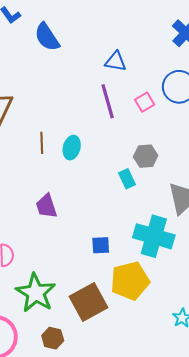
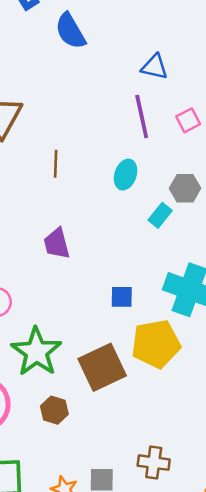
cyan ellipse: (72, 148) -> (126, 175), moved
cyan rectangle: (127, 179) -> (160, 215), turned 60

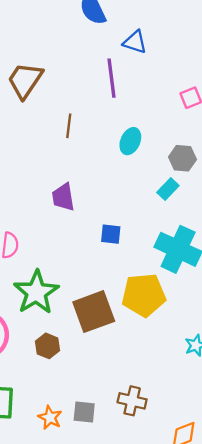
blue triangle: (155, 67) -> (135, 42), moved
purple line: (142, 116) -> (111, 78), moved
cyan rectangle: (160, 215) -> (168, 189), moved
blue square: (122, 297) -> (111, 234), moved

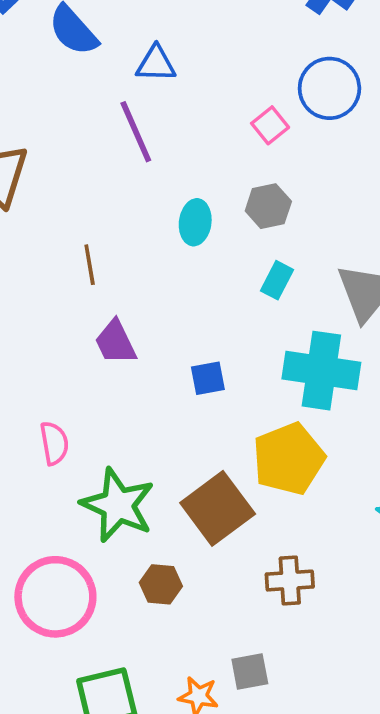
brown line: (69, 126) -> (90, 265), moved
gray hexagon: (182, 158) -> (268, 206), moved
brown cross: (132, 401) -> (290, 581), moved

